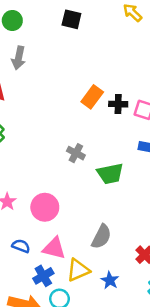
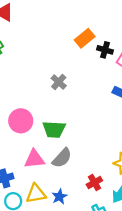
green trapezoid: (110, 174) -> (54, 129), moved
pink triangle: (54, 248) -> (34, 159), moved, turned -35
yellow triangle: (78, 270) -> (36, 194), moved

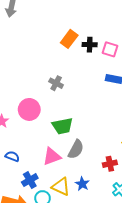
pink circle: (21, 121) -> (29, 109), moved
red cross: (94, 183) -> (110, 164), turned 32
yellow triangle: (36, 194) -> (61, 187), turned 48

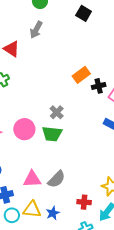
black cross: (90, 45) -> (99, 86), turned -32
green trapezoid: (63, 126) -> (52, 134), moved
yellow triangle: (61, 187) -> (32, 210), turned -36

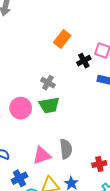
black cross: (99, 86) -> (84, 61), moved
gray semicircle: (56, 179) -> (66, 149), turned -36

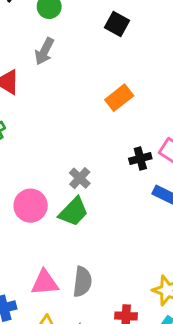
orange rectangle: (62, 39) -> (119, 98), moved
green trapezoid: (49, 105) -> (73, 212), turned -50

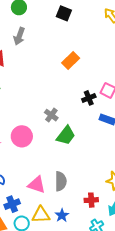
green trapezoid: (73, 212) -> (66, 135), moved
pink triangle: (45, 283) -> (37, 185), turned 30

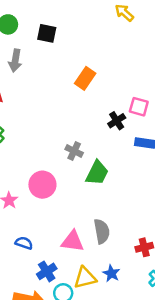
black square: (64, 13) -> (47, 33), moved

